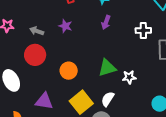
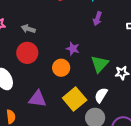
purple star: (65, 26) -> (73, 49), moved
green triangle: (107, 68) -> (100, 64), turned -30

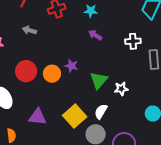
purple arrow: (97, 19) -> (95, 35), turned 104
gray arrow: (28, 29) -> (29, 30), moved
orange circle: (61, 68) -> (52, 74), moved

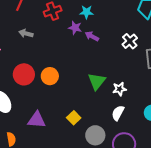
white cross: (133, 41) -> (130, 41), turned -35
purple star: (71, 66) -> (75, 28), moved
white semicircle: (101, 112) -> (118, 113), moved
yellow square: (75, 116) -> (74, 118), size x0.6

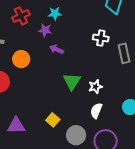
purple arrow: (92, 36) -> (57, 49), moved
white cross: (130, 41) -> (101, 38), turned -35
orange circle: (50, 76) -> (21, 59), moved

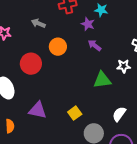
green triangle: (72, 81) -> (102, 80), turned 36
white star: (95, 87) -> (124, 66), moved

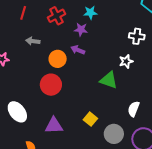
purple arrow: (95, 45) -> (78, 50), moved
red circle: (31, 64) -> (51, 85), moved
green triangle: (102, 80) -> (109, 80), turned 42

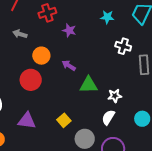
cyan star: (90, 13) -> (107, 17), moved
purple arrow: (78, 50) -> (69, 65), moved
white star: (126, 61) -> (115, 96), moved
green triangle: (109, 80) -> (88, 85), turned -30

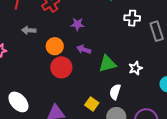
purple star: (69, 30) -> (77, 24), moved
red circle: (31, 80) -> (61, 67), moved
white semicircle: (108, 117) -> (115, 92), moved

